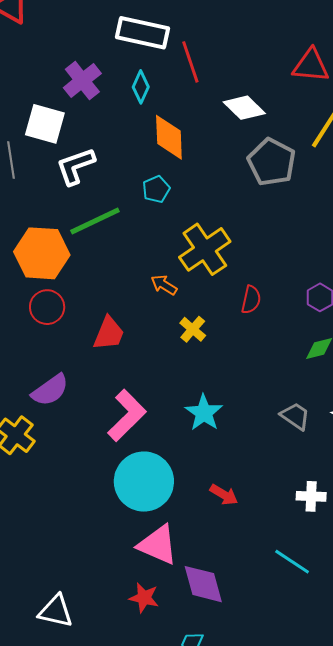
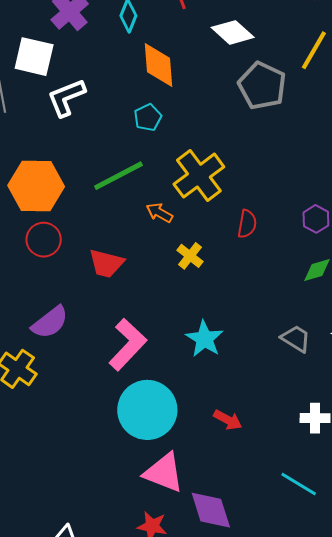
green line: (95, 221) -> (119, 176), moved
red trapezoid: (109, 333) -> (106, 263), turned 84

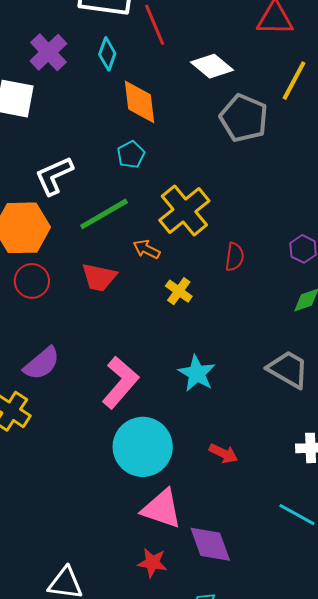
white L-shape: (66, 98) -> (54, 176), moved
red trapezoid: (106, 263) -> (99, 277), moved
gray trapezoid: (296, 339) -> (288, 369), size x1.4

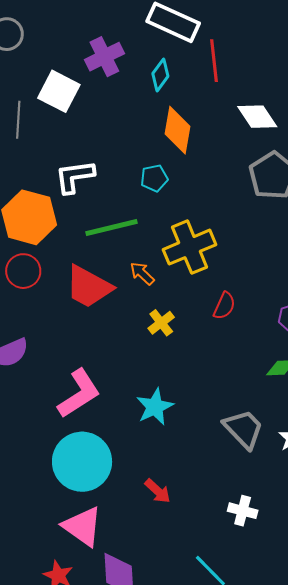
red trapezoid: (99, 277) -> (89, 287), size x1.4

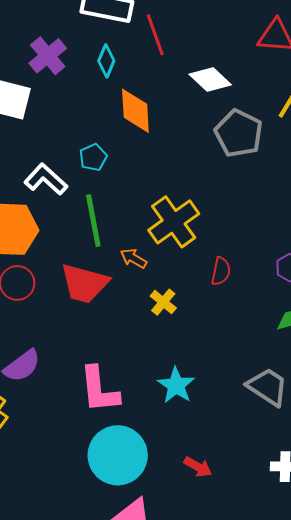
white L-shape: (75, 177) -> (46, 179), turned 63
cyan pentagon: (154, 178) -> (93, 157), moved
green line: (112, 227) -> (93, 221), turned -74
pink L-shape: (79, 394) -> (99, 390), turned 130

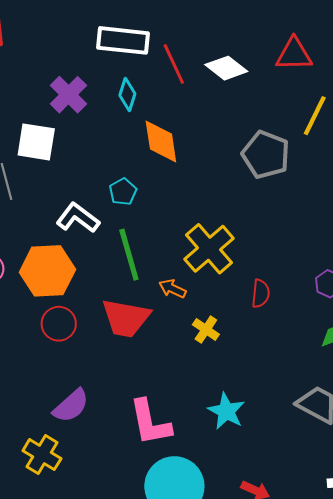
white diamond: (210, 79) -> (226, 68), moved

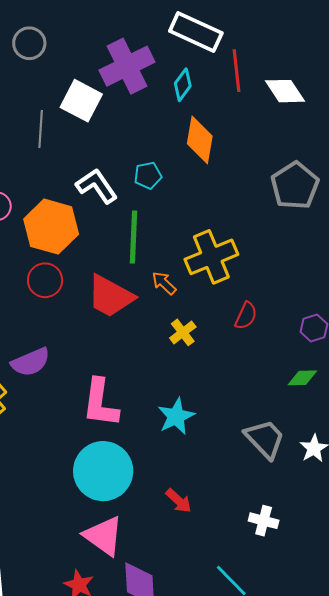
purple cross: (68, 95) -> (127, 66), size x1.4

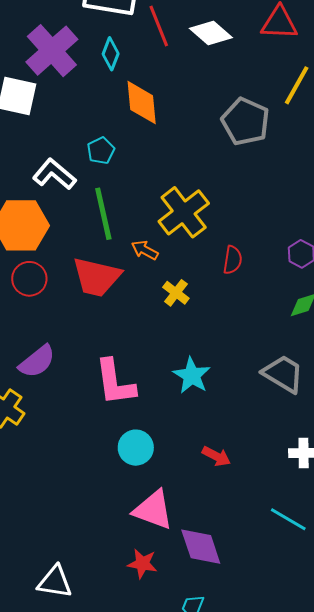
cyan circle: (103, 471) -> (136, 448), size x0.6

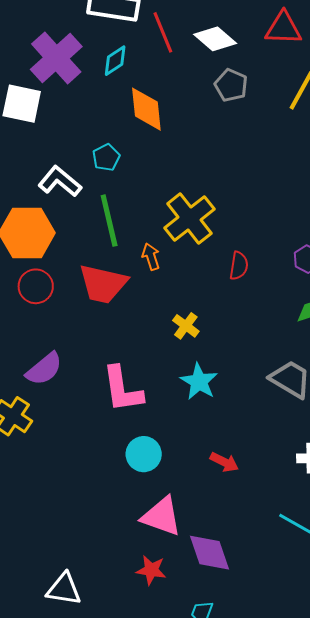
cyan diamond: (111, 54) -> (115, 61), turned 36
gray pentagon: (245, 122) -> (231, 85), moved, size x0.7
orange arrow: (145, 250) -> (151, 257), turned 44
yellow cross: (176, 293) -> (186, 326), moved

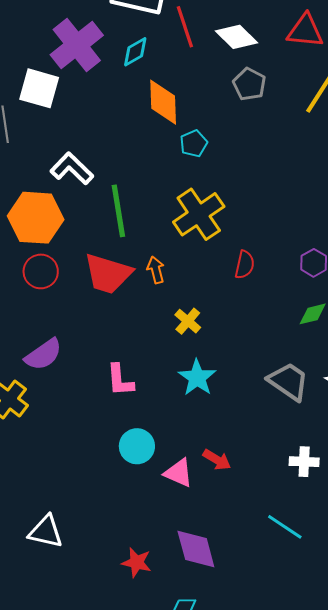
cyan pentagon: (106, 157) -> (194, 143), moved
orange arrow: (151, 257) -> (156, 270), moved
pink L-shape: (122, 389) -> (120, 380), size x0.7
pink triangle: (162, 516) -> (179, 473), moved, size x0.7
white triangle: (64, 589) -> (46, 532), moved

